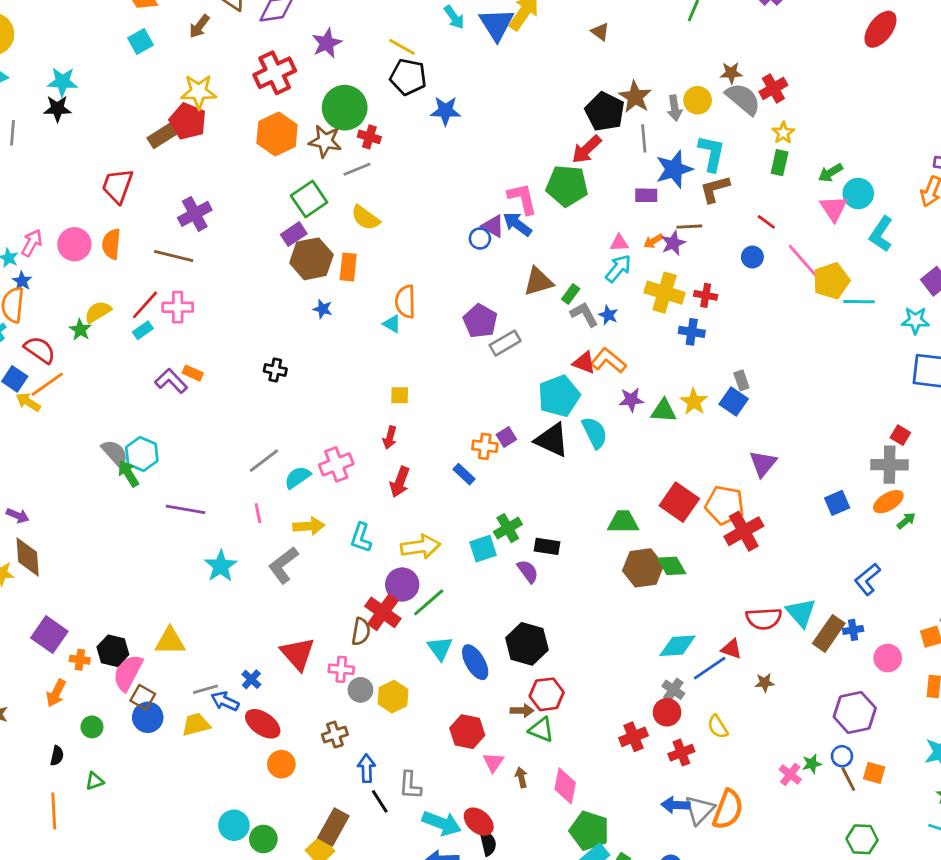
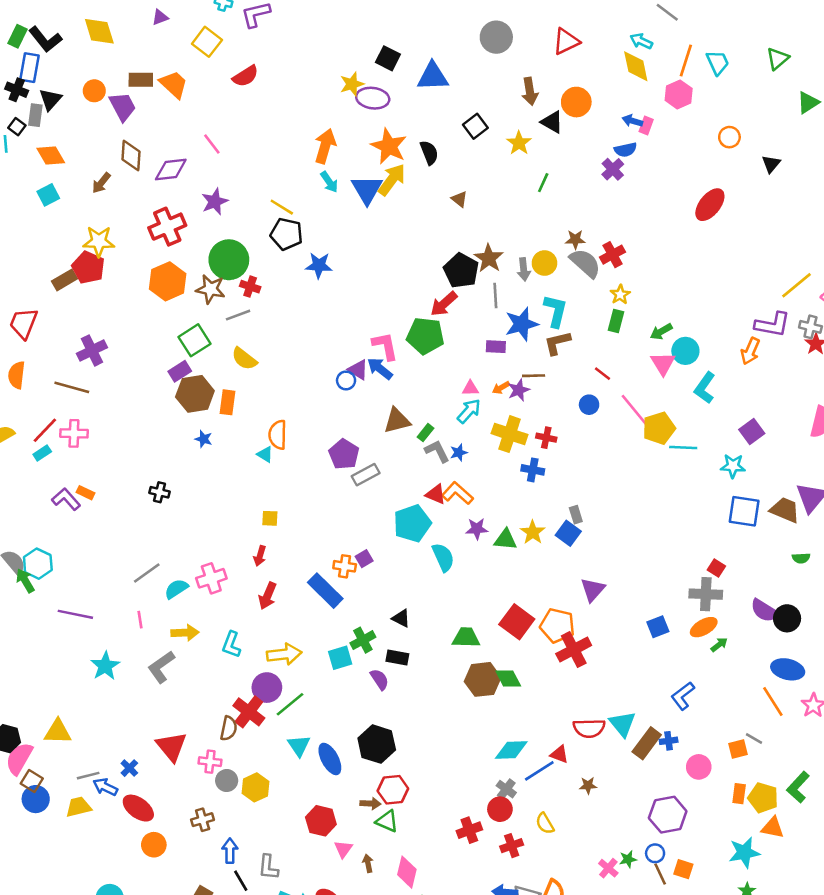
blue star: (608, 315) -> (459, 453), turned 30
black triangle: (552, 440) -> (401, 618), moved, size x0.6
blue rectangle: (464, 474) -> (325, 591), size x1.8

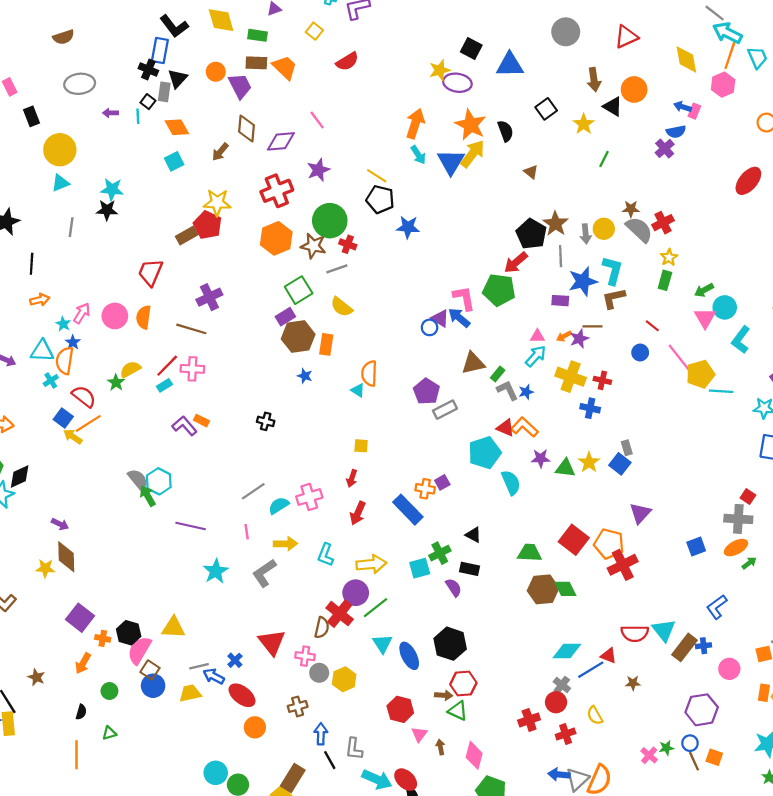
green rectangle: (17, 36) -> (258, 35), moved, turned 72
cyan arrow: (641, 41) -> (727, 33), moved, size x1.5
yellow square: (207, 42) -> (314, 31), size x0.7

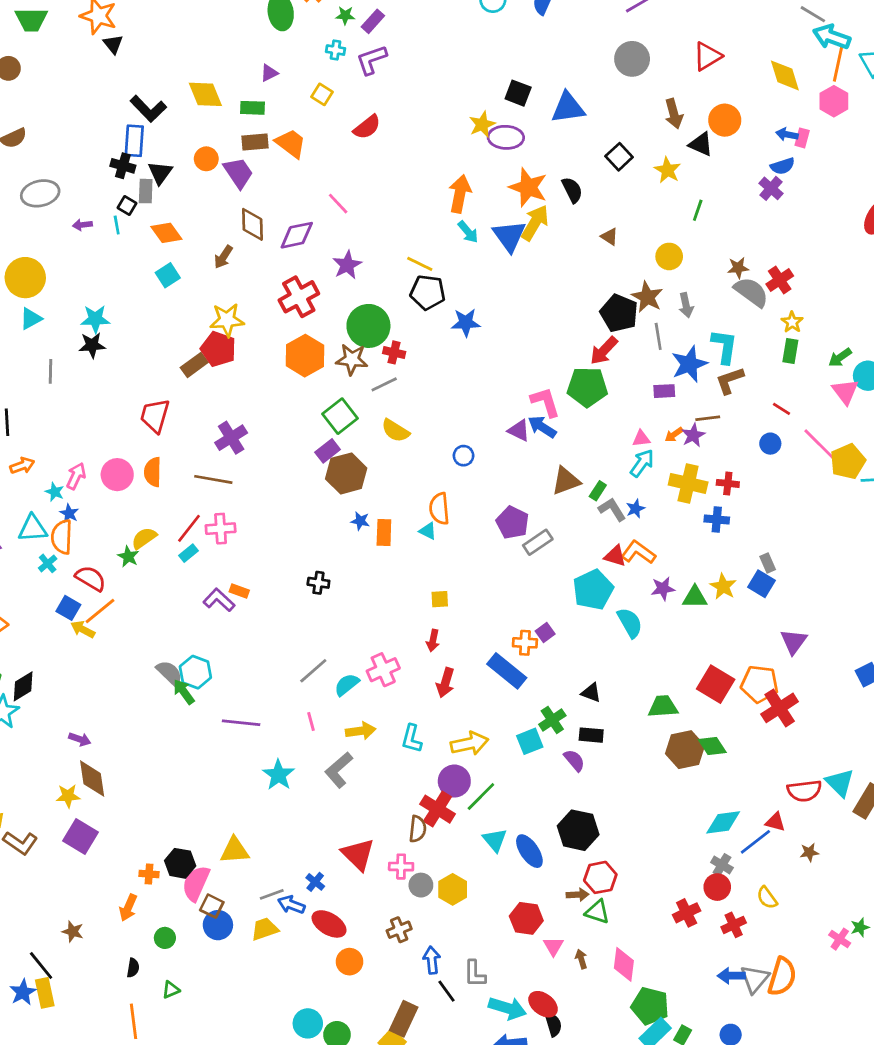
yellow circle: (604, 229) -> (669, 256), moved
blue circle: (430, 327) -> (464, 456), moved
orange rectangle: (326, 344) -> (384, 533), moved
purple square: (80, 618) -> (80, 837), moved

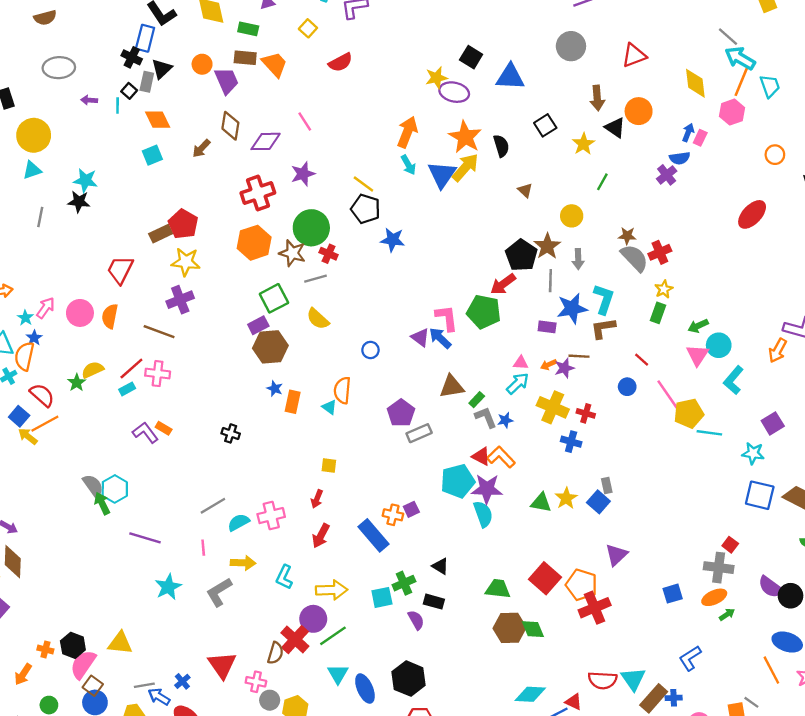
blue arrow: (787, 134) -> (688, 132), turned 90
yellow star: (227, 320) -> (186, 262), moved
purple star: (663, 589) -> (487, 489), moved, size x1.5

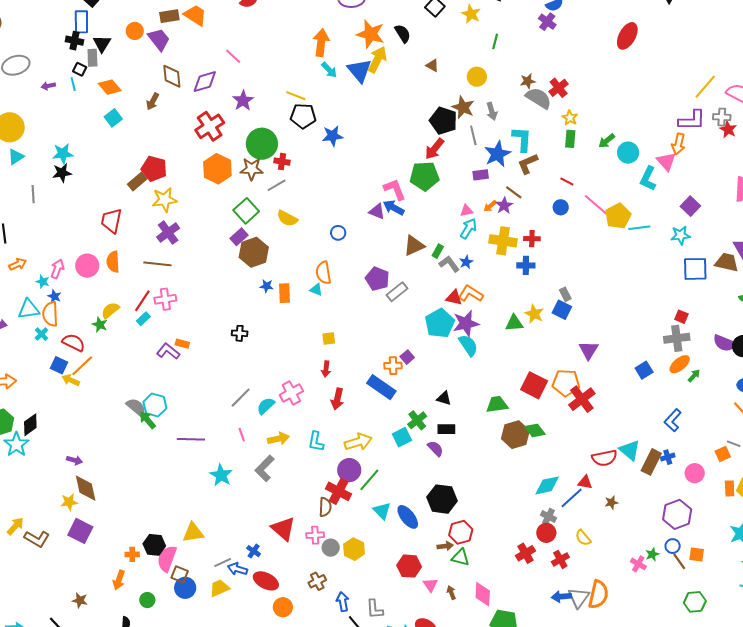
pink triangle: (697, 355) -> (666, 161), moved
brown line: (579, 356) -> (514, 192), turned 48

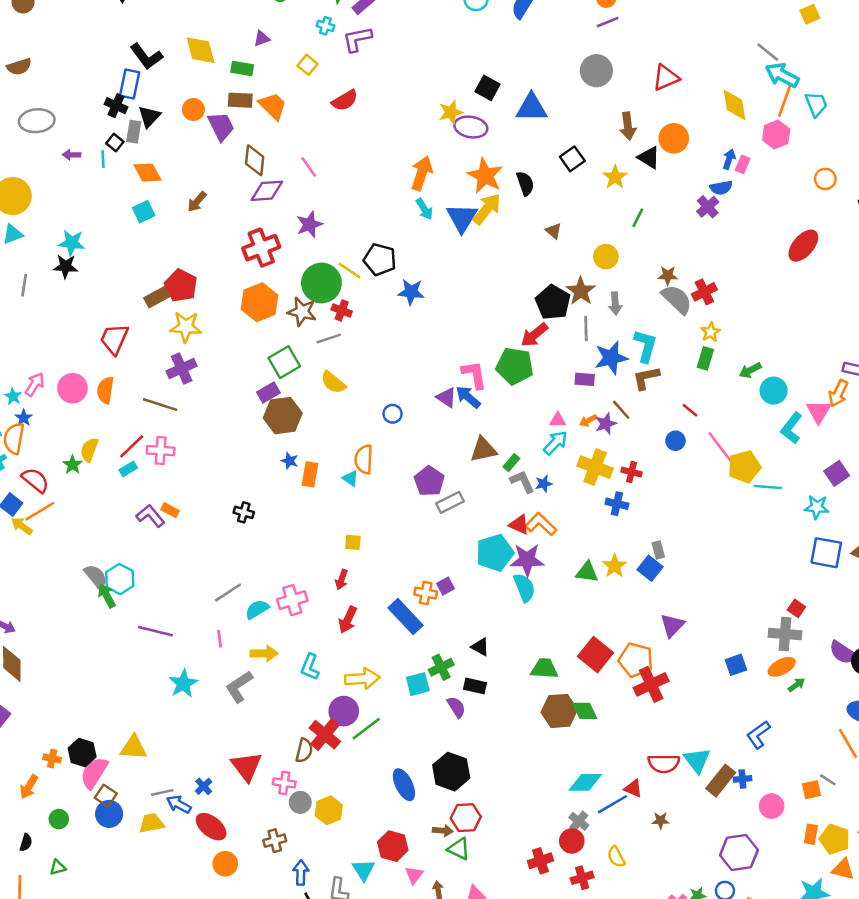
brown diamond: (172, 76) -> (255, 160), moved
yellow line: (296, 96) -> (349, 270), moved
yellow semicircle: (110, 310) -> (89, 450), turned -42
cyan triangle: (382, 511) -> (364, 870), moved

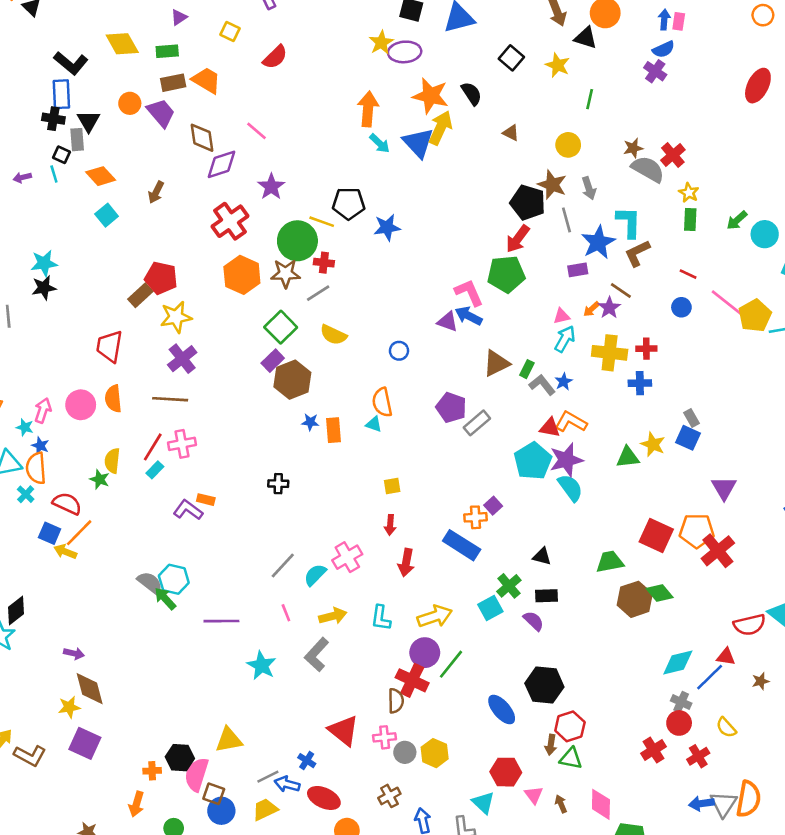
brown arrow: (443, 831) -> (551, 745), turned 108

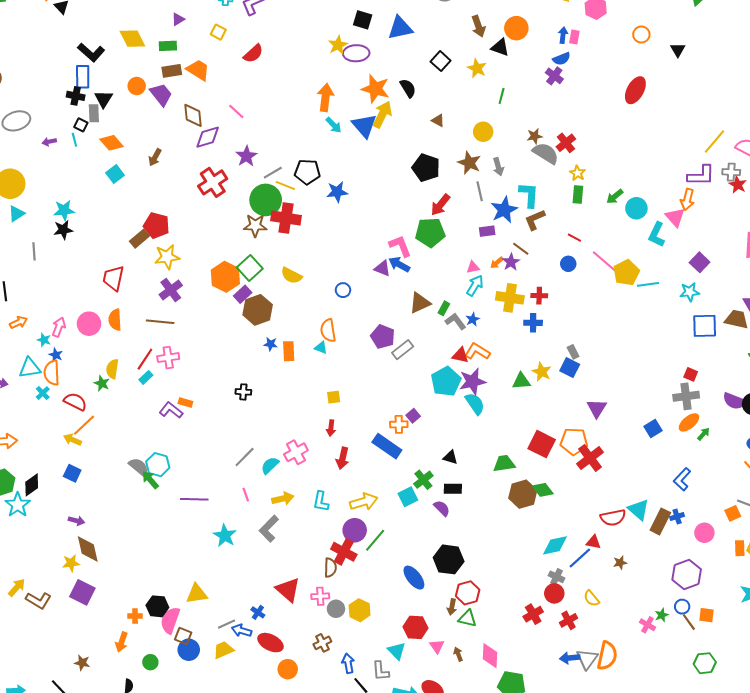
black pentagon: (528, 203) -> (426, 168), moved
red cross: (324, 263) -> (286, 218), size x1.8
orange hexagon: (242, 275) -> (225, 277), moved
gray line: (318, 293) -> (273, 173), moved
blue square: (50, 533) -> (72, 473), moved

